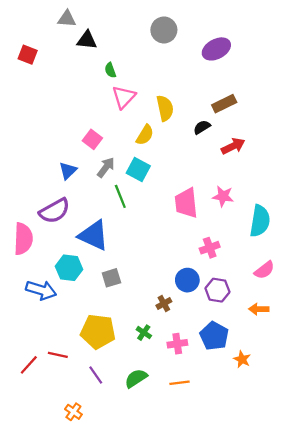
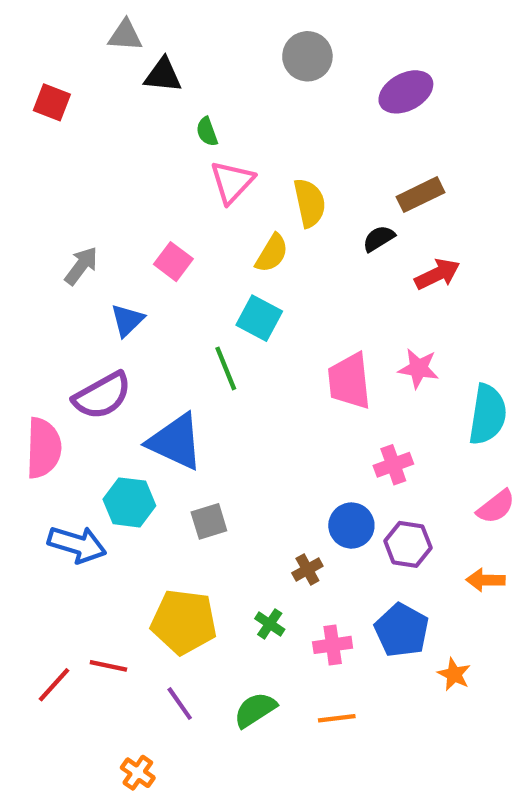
gray arrow: (106, 167) -> (81, 266), moved

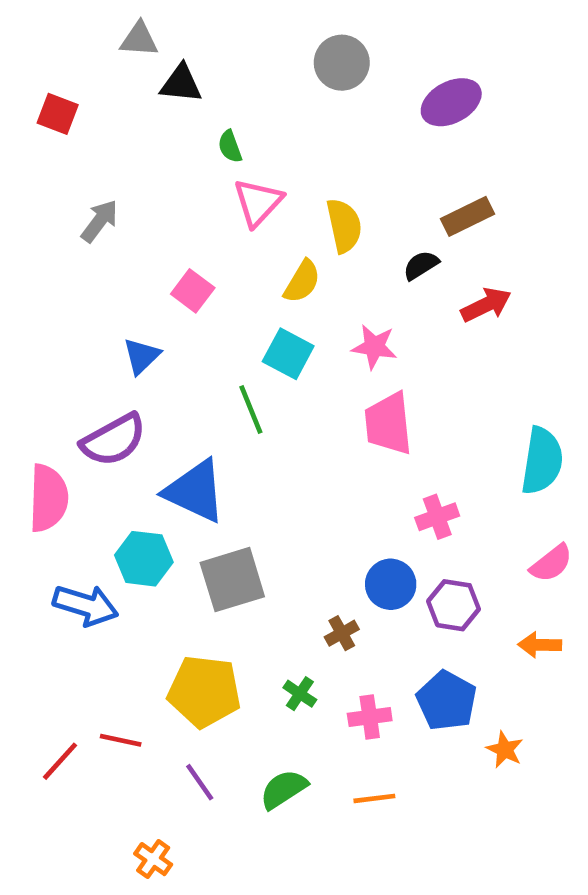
gray arrow: (81, 266) -> (100, 221), moved
pink star: (418, 368) -> (374, 347), moved
gray square: (209, 521) -> (232, 580), size x1.6

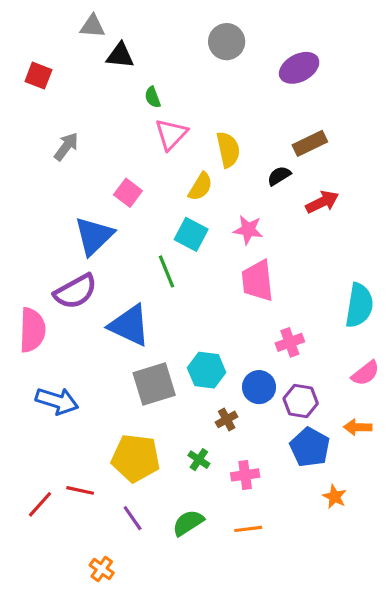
blue triangle: (141, 356) -> (94, 236), size x1.6
cyan hexagon: (144, 559) -> (207, 370), moved
blue pentagon: (447, 701) -> (310, 447), moved

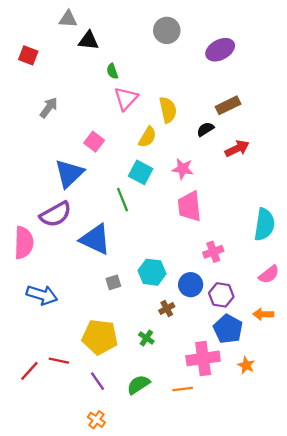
gray square: (154, 384) -> (113, 282), size x0.5
pink cross: (245, 475) -> (203, 358), moved, size x1.6
orange cross: (102, 569) -> (96, 420), moved

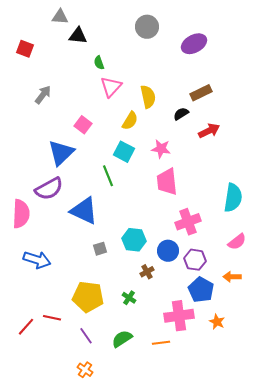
pink cross: (213, 252) -> (188, 222), size x1.4

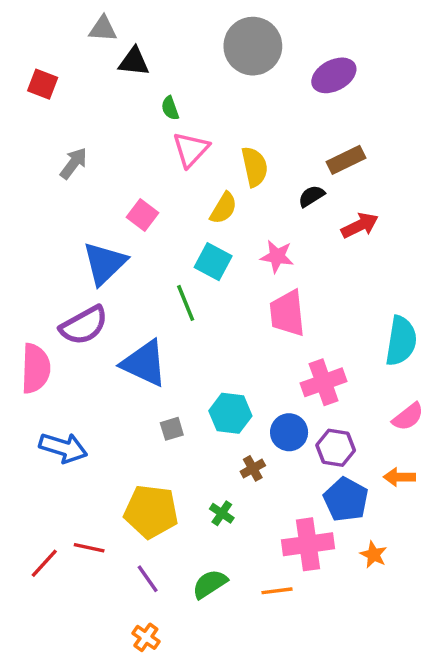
gray circle: (147, 27) -> (253, 46), size x1.4

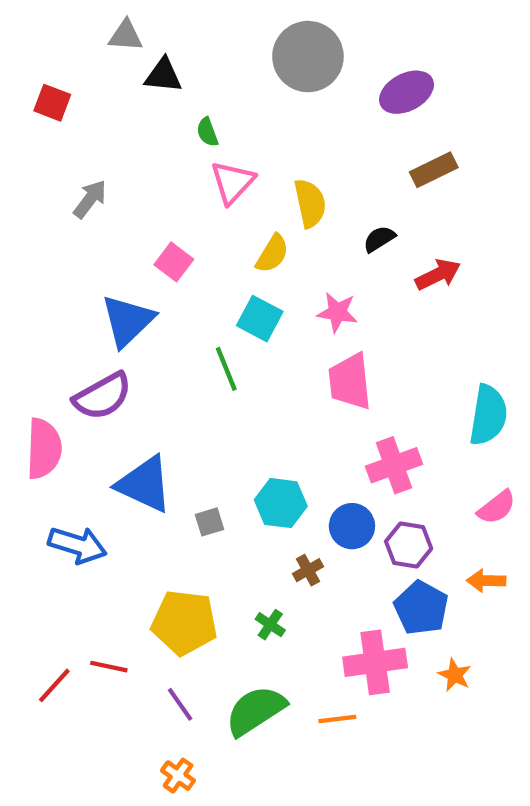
brown rectangle: (346, 160) -> (434, 170), moved
blue triangle: (144, 363) -> (144, 484), moved
green semicircle: (210, 584) -> (256, 711), size x1.4

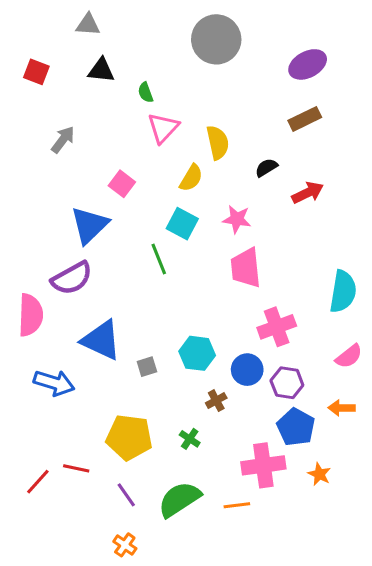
black triangle: (163, 75) -> (101, 70), moved
purple ellipse: (407, 92) -> (308, 64), moved

